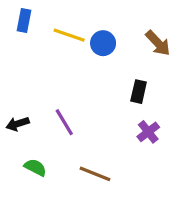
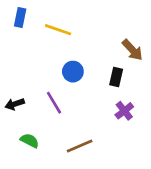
blue circle: (103, 43) -> (73, 72), moved
brown arrow: (158, 43) -> (132, 50), moved
brown line: (95, 174) -> (80, 146), turned -45

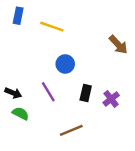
black rectangle: (116, 77) -> (86, 93), moved
black arrow: (15, 104) -> (13, 93), turned -140
green semicircle: (30, 141) -> (21, 113), moved

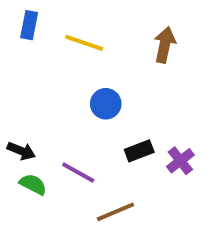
brown arrow: (118, 45) -> (165, 45), moved, turned -125
purple line: (48, 92) -> (78, 173), moved, turned -30
black rectangle: (86, 93) -> (139, 151), turned 56

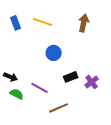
blue rectangle: (29, 25) -> (16, 23), moved, turned -32

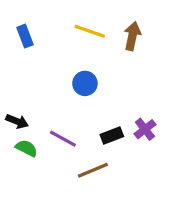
yellow line: (43, 22) -> (90, 31), moved
black rectangle: (71, 77) -> (112, 136), moved

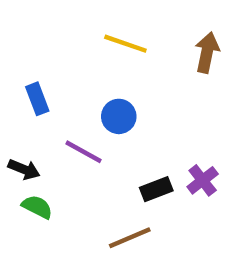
blue rectangle: (25, 36) -> (37, 99), moved
brown arrow: (132, 36) -> (207, 53), moved
purple line: (63, 139) -> (84, 152), moved

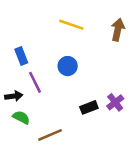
purple line: (84, 152) -> (35, 82), moved, turned 35
black arrow: (24, 169) -> (14, 96), turned -30
brown line: (130, 238) -> (50, 135), moved

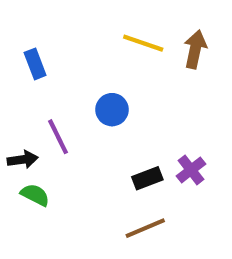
yellow line: (71, 25) -> (143, 43), moved
blue rectangle: (21, 56) -> (35, 64), moved
brown line: (50, 135) -> (145, 228), moved

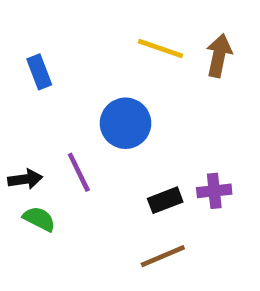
blue circle: (112, 110) -> (126, 123), size x1.4
purple line: (58, 137) -> (79, 172), moved
purple cross: (191, 170) -> (214, 191), turned 32

